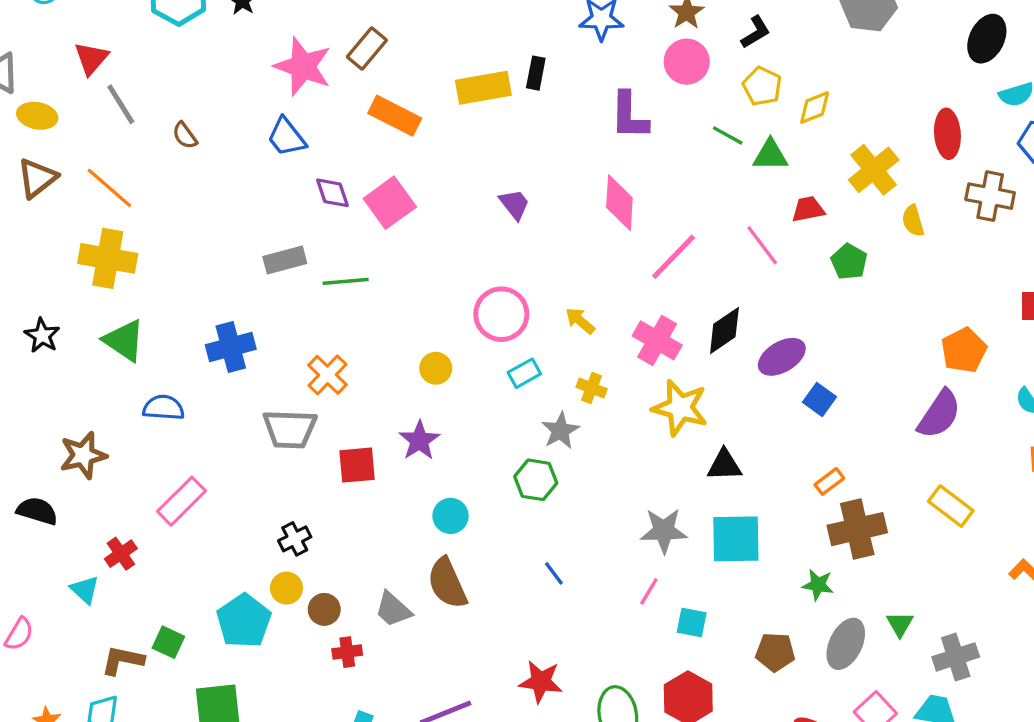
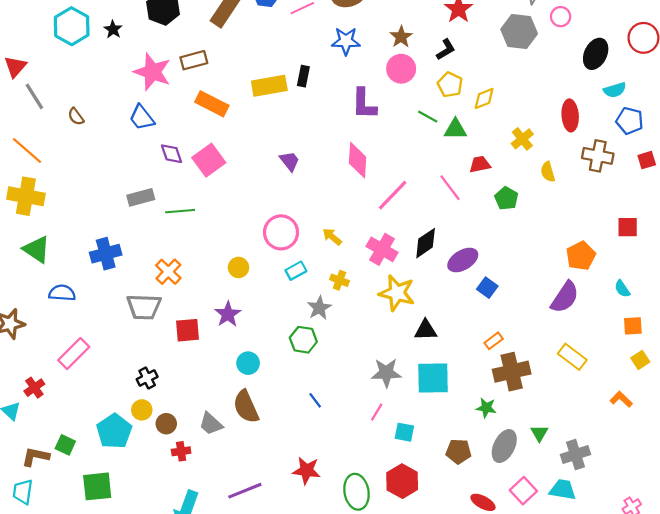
brown rectangle: (367, 48) -> (194, 60), turned 35
yellow cross: (874, 170) -> (522, 139), size x0.7

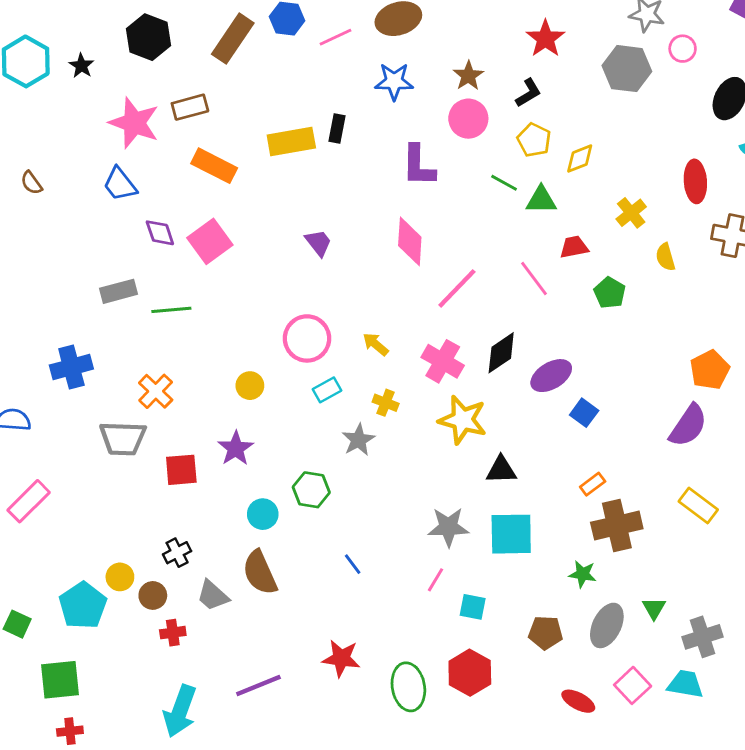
green hexagon: (303, 340) -> (311, 490), moved
black cross: (147, 378) -> (177, 553), moved

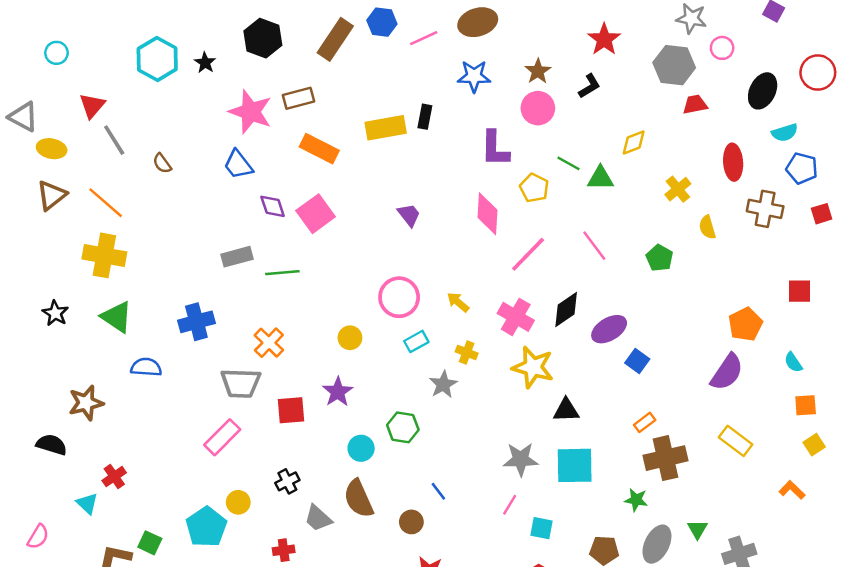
yellow pentagon: (534, 140) -> (534, 188), moved
red trapezoid: (574, 247) -> (695, 104), moved
pink rectangle: (29, 501) -> (222, 437), moved
brown circle: (153, 595) -> (411, 522), moved

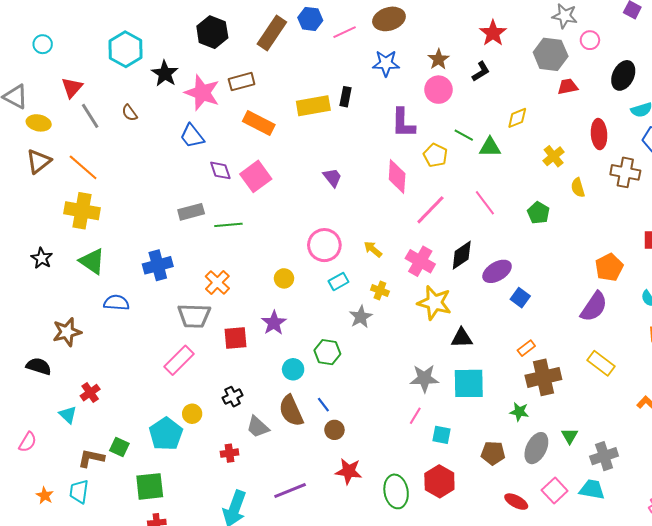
black star: (205, 63) -> (165, 73), moved, size x1.5
brown semicircle: (162, 163) -> (130, 113), moved
blue line: (438, 491) -> (323, 405), moved

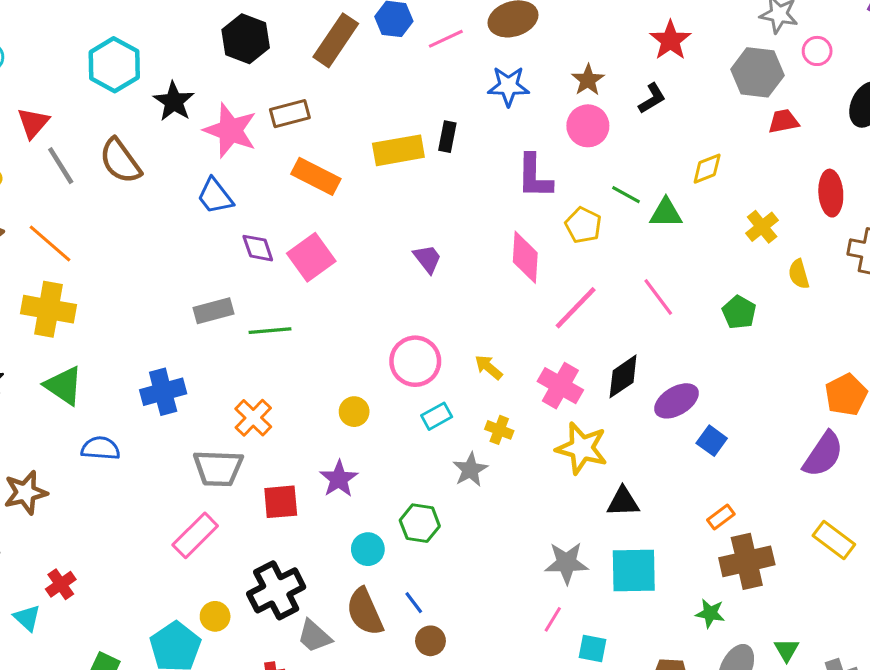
brown semicircle: (130, 113) -> (120, 161), size x1.8
black cross: (232, 397) -> (276, 590), size x1.8

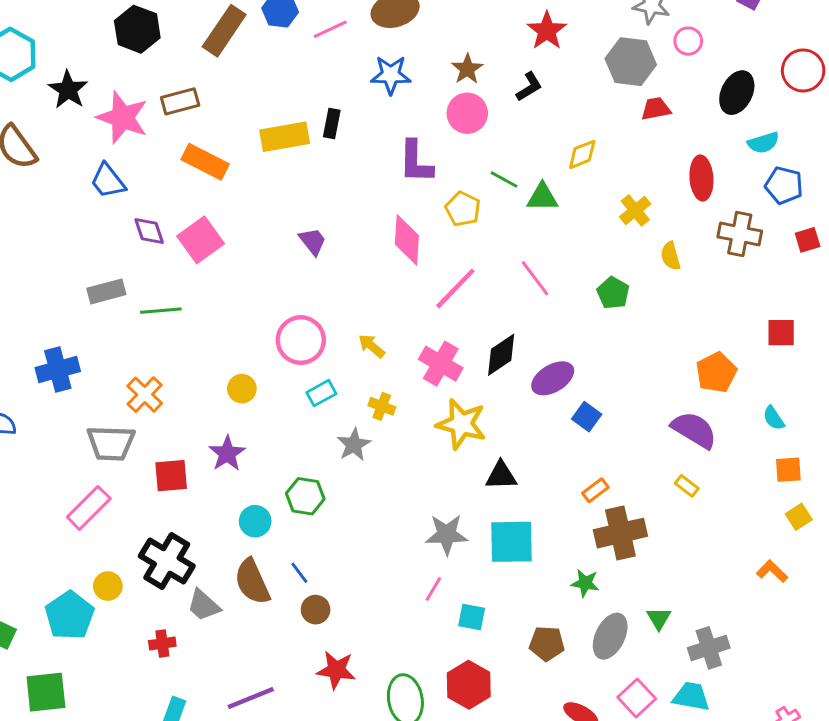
purple semicircle: (823, 454) -> (694, 430), turned -93
yellow rectangle: (834, 540) -> (687, 486), moved, size x0.6
black cross: (276, 590) -> (167, 561), turned -32

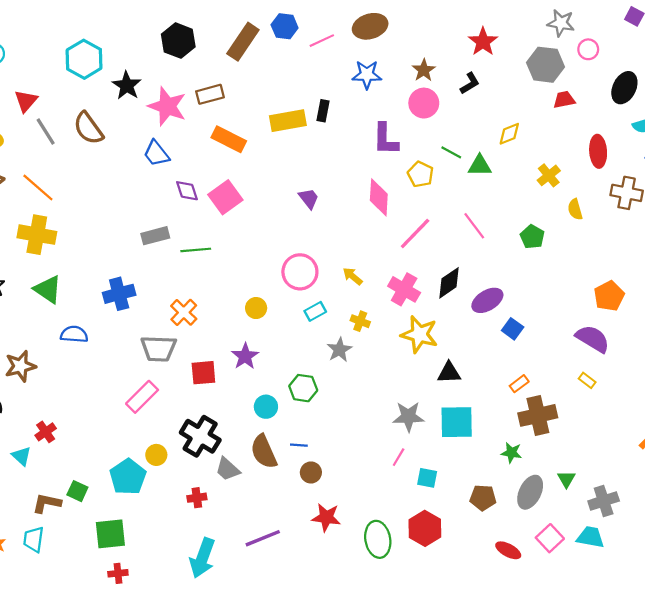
blue line: (299, 573) -> (299, 445), turned -49

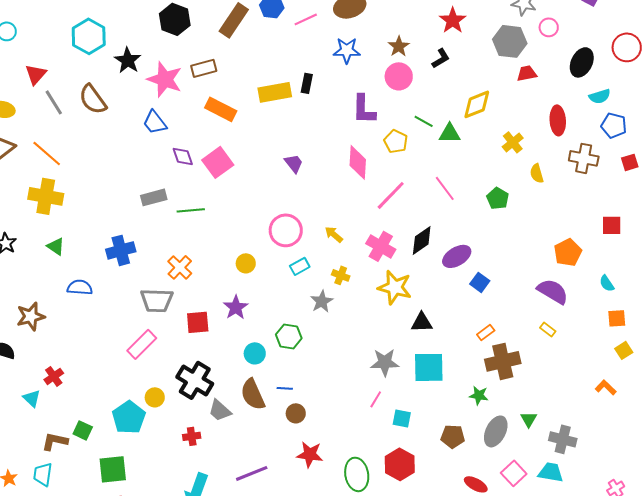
yellow diamond: (509, 134) -> (477, 104), size x1.4
green triangle: (48, 289) -> (56, 246), size x0.7
gray cross: (604, 501) -> (563, 439), turned 32

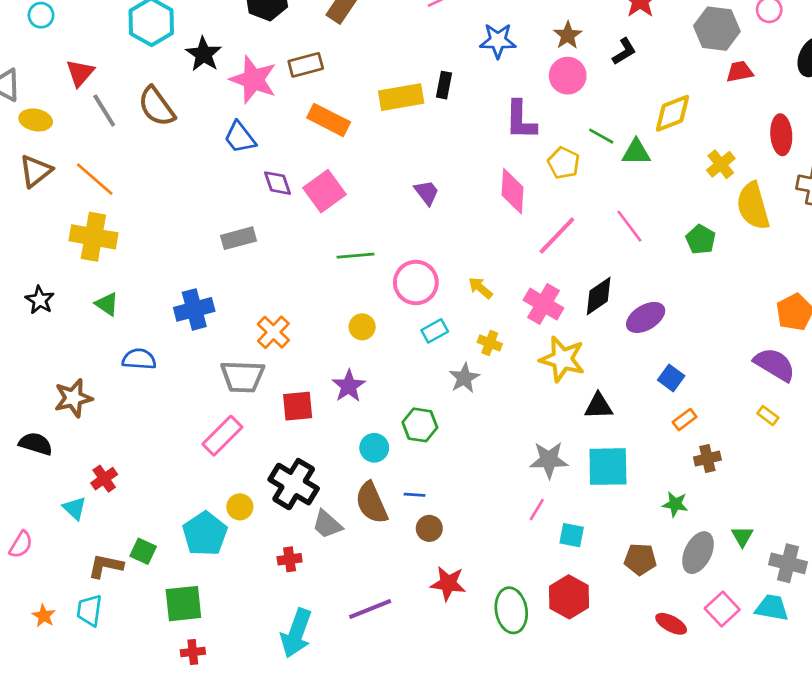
yellow semicircle: (537, 173) -> (753, 206), size x1.8
green line: (191, 210) -> (355, 256), moved
blue square: (480, 282) -> (671, 378), moved
brown cross: (503, 361) -> (707, 459), size x0.6

